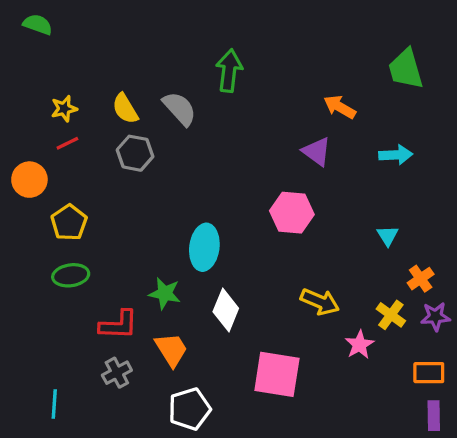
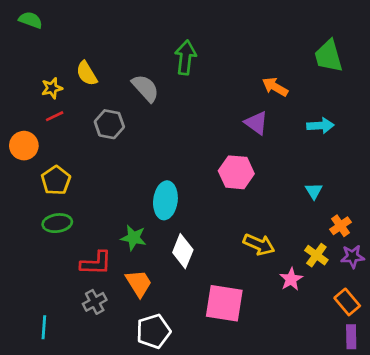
yellow semicircle: (125, 109) -> (87, 73), moved
orange rectangle: (429, 373) -> (347, 302), turned 50

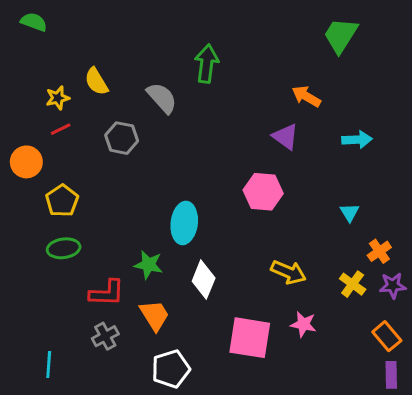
green trapezoid: (328, 56) -> (341, 35), moved, turned 48
pink star: (291, 279) -> (303, 324), moved, turned -30

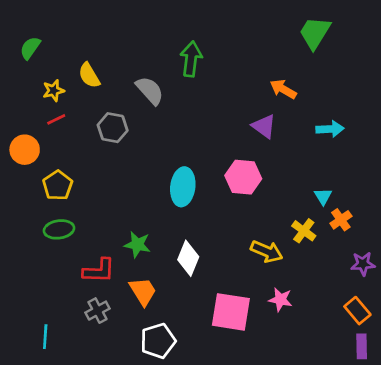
green semicircle: (34, 22) -> (30, 48), moved, turned -75
cyan ellipse: (184, 223) -> (183, 187), moved
orange cross: (379, 251) -> (341, 220), moved
yellow cross: (353, 284) -> (304, 231), moved

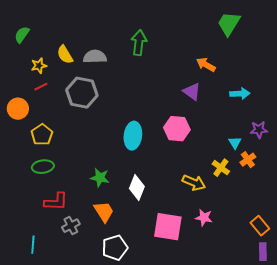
gray semicircle: (150, 91) -> (95, 57), moved, turned -50
gray hexagon: (113, 128) -> (82, 93), size x1.4
purple star: (363, 264) -> (259, 130), moved
red L-shape: (99, 271) -> (56, 202), moved

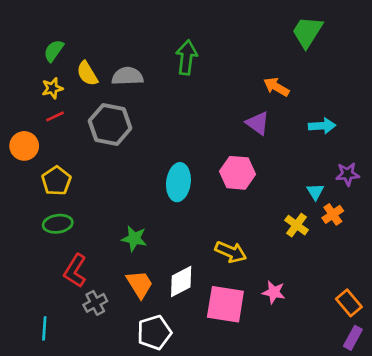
green semicircle: (22, 35) -> (54, 51), moved
yellow arrow: (194, 183) -> (231, 252), moved
white diamond: (137, 188) -> (181, 281), moved, turned 40
red L-shape: (56, 202) -> (75, 271), turned 120
purple rectangle: (263, 252) -> (353, 338), turned 30

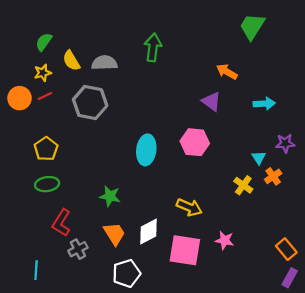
orange circle: (24, 146) -> (20, 98), moved

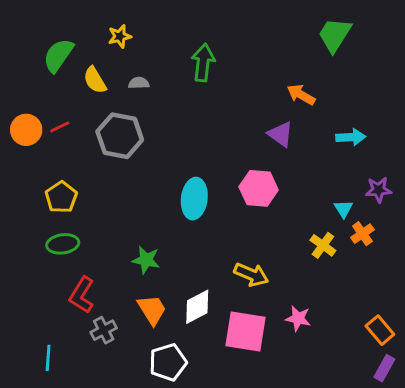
green semicircle: (44, 42) -> (58, 55), size x1.4
gray semicircle: (104, 63) -> (139, 83), size x0.6
yellow star: (43, 73) -> (120, 36), moved

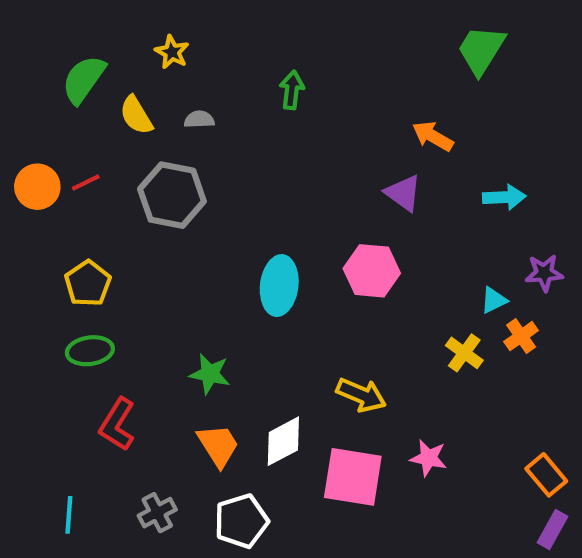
yellow star: (120, 36) -> (172, 52), turned -30
green arrow: (203, 63) -> (292, 90), size x0.7
cyan triangle: (343, 209) -> (494, 300), turned 36
gray cross: (104, 330) -> (157, 513), moved

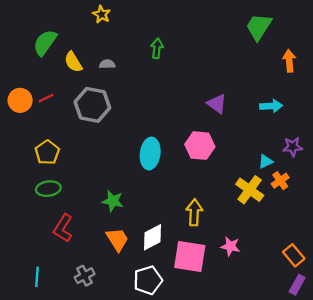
yellow star: (172, 52) -> (102, 14), moved
orange arrow: (433, 136) -> (289, 61), moved, turned 55
yellow cross: (464, 353) -> (250, 190), size x1.4
yellow arrow: (361, 395) -> (194, 212), turned -110
white pentagon: (241, 521) -> (148, 280), moved

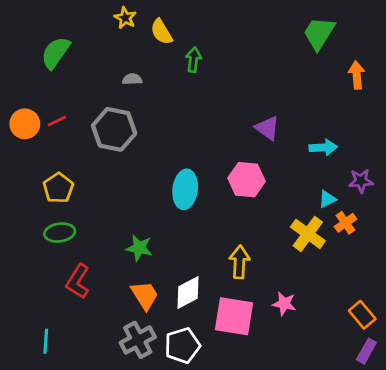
yellow semicircle: (73, 62) -> (161, 32), moved
cyan arrow: (271, 106) -> (323, 148), moved
gray cross: (85, 276) -> (138, 340), moved, size x1.4

